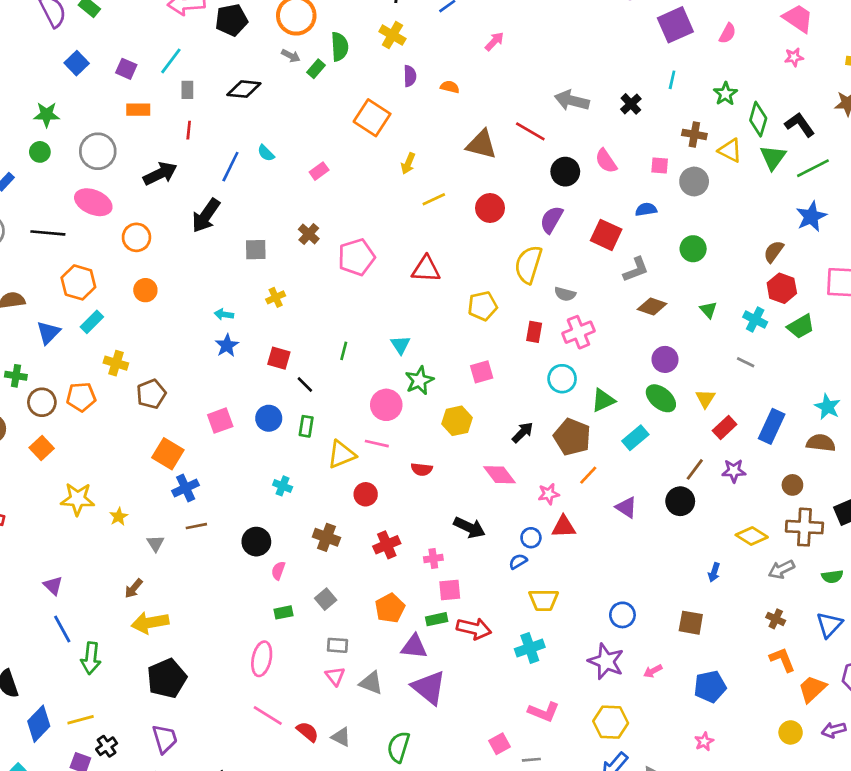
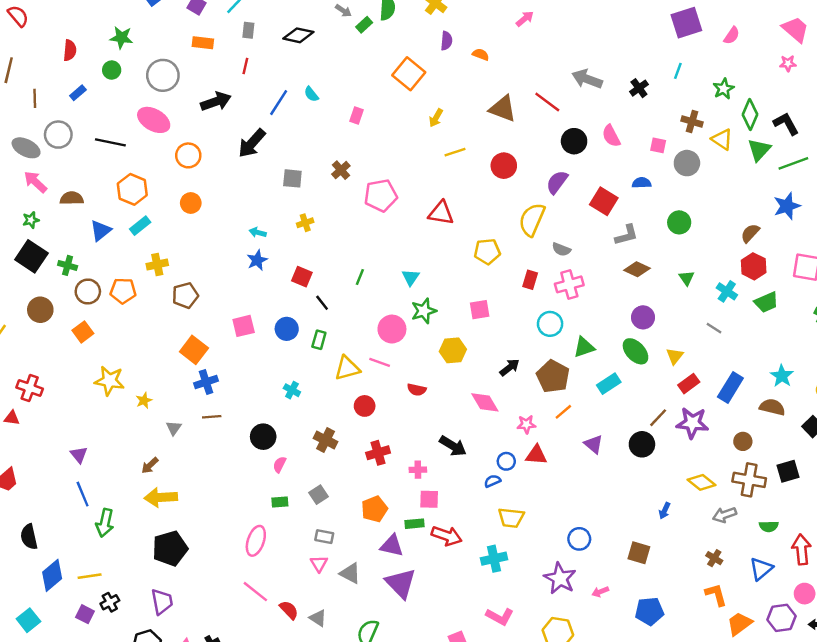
pink rectangle: (319, 171) -> (356, 116), turned -42
yellow cross: (116, 363) -> (157, 264), turned -36
purple star: (734, 471) -> (692, 423), size x1.5

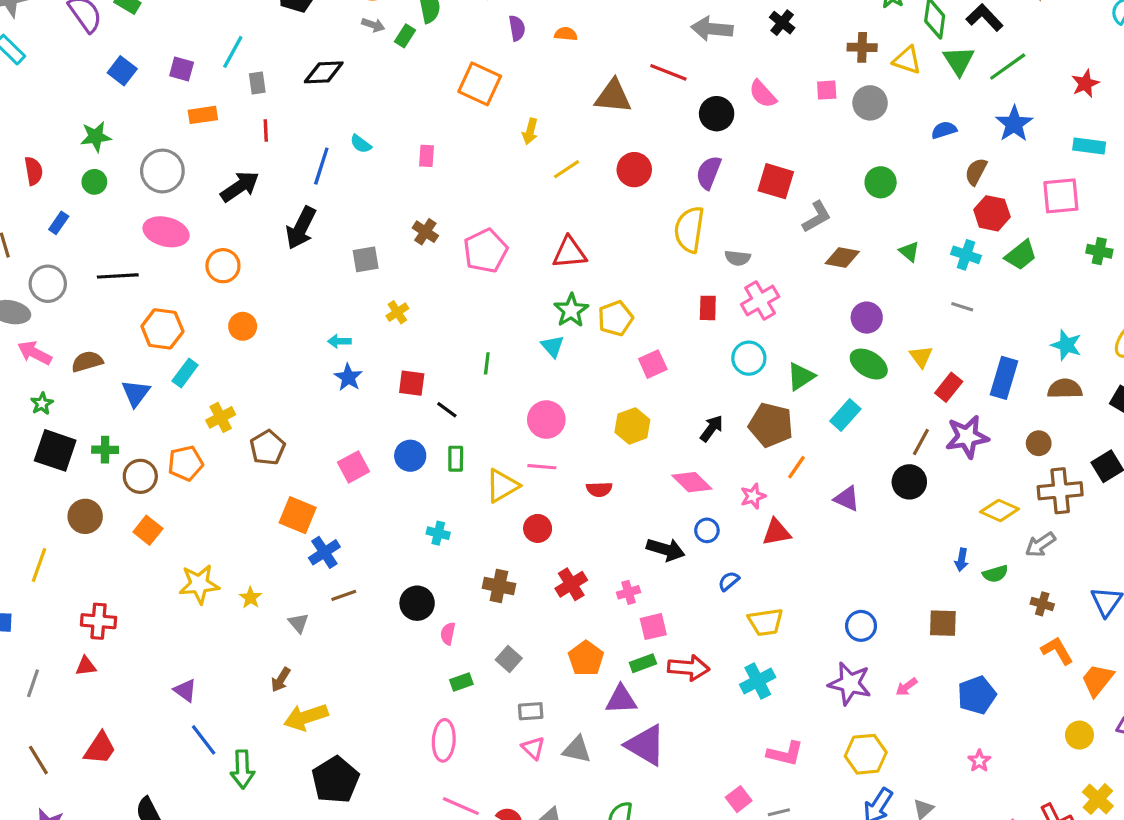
blue semicircle: (642, 183) -> (944, 130), moved
yellow pentagon: (487, 251) -> (615, 318), moved
green star: (424, 311) -> (571, 310), moved
blue circle: (506, 461) -> (707, 530), moved
green semicircle: (769, 526) -> (995, 574), moved

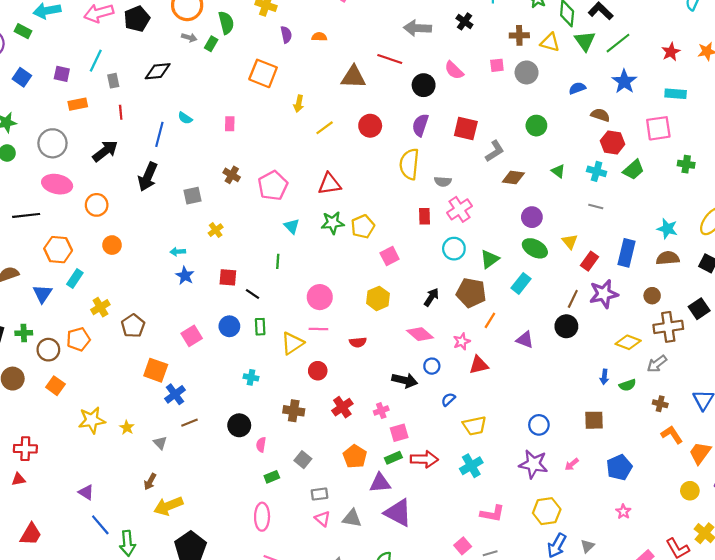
brown semicircle: (976, 172) -> (600, 115), turned 84
green star: (571, 310) -> (333, 223), turned 30
cyan triangle: (553, 346) -> (292, 226), moved

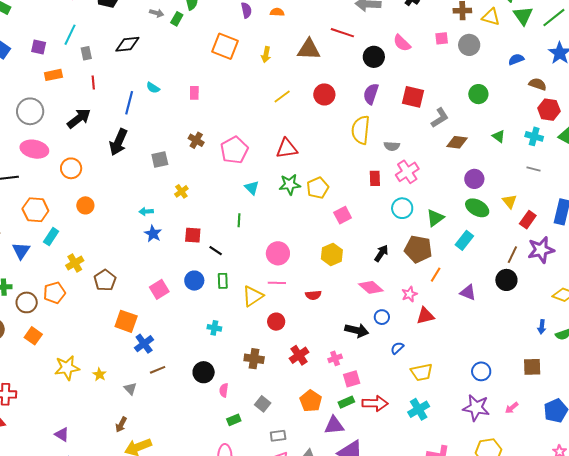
yellow arrow: (299, 104) -> (266, 55), moved

